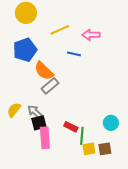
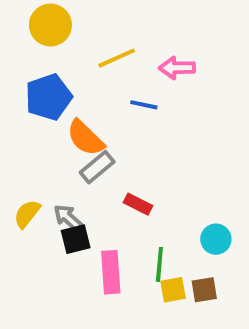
red rectangle: (71, 127) -> (138, 204), moved
pink rectangle: (45, 138) -> (111, 272), moved

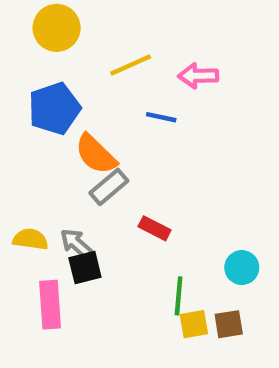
yellow semicircle: (27, 214) -> (30, 239), turned 60
pink rectangle: (111, 272) -> (50, 305), moved

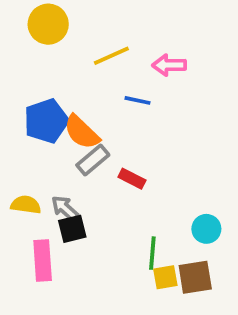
blue pentagon: (54, 108) -> (46, 121), moved
red rectangle: (155, 228) -> (132, 179), moved
brown square: (229, 324) -> (195, 277), size x1.4

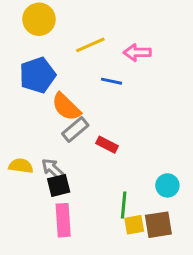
blue pentagon: (46, 121) -> (37, 75), moved
pink rectangle: (43, 261) -> (63, 220), moved

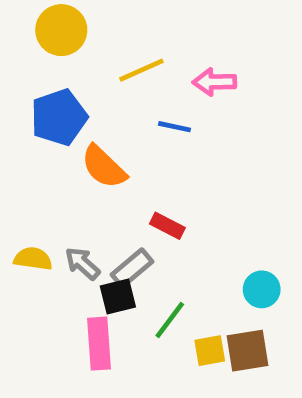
gray rectangle: (75, 130) -> (132, 268), moved
black square: (59, 185) -> (118, 296), moved
green line: (124, 205) -> (170, 320), moved, turned 32

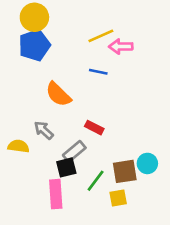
yellow line: (141, 70) -> (101, 36), moved
blue pentagon: (59, 117) -> (34, 45), moved
gray arrow: (82, 263) -> (44, 130), moved
brown square: (248, 351) -> (125, 171), moved

